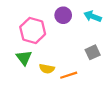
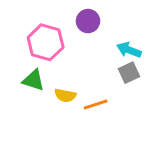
cyan arrow: (93, 16) -> (129, 50), moved
green triangle: (24, 58) -> (33, 80), turned -35

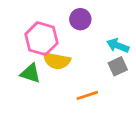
yellow semicircle: (65, 95) -> (57, 61), moved, size x1.4

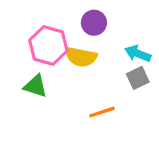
yellow semicircle: (57, 61) -> (81, 57), moved

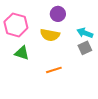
pink hexagon: (48, 45) -> (16, 25), moved
orange line: (102, 112) -> (54, 70), moved

